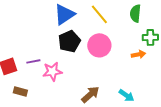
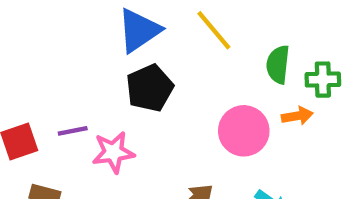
green semicircle: (135, 13) -> (278, 65), moved
pink circle: (99, 45) -> (244, 131), moved

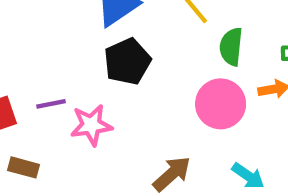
green semicircle: (278, 65) -> (231, 47), moved

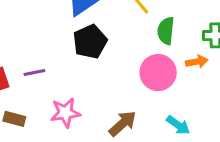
pink star: (91, 125) -> (65, 113), moved

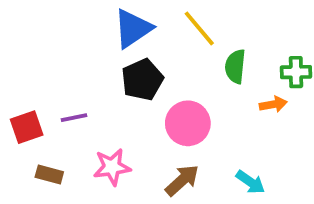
pink circle: (158, 73) -> (188, 123), moved

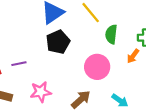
orange arrow: (273, 104) -> (133, 56), turned 136
pink circle: (188, 123) -> (97, 67), moved

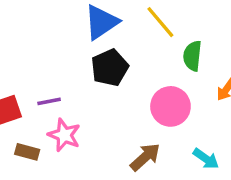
pink star: (41, 92) -> (64, 135), moved, turned 30

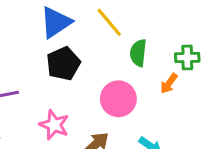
pink star: (64, 135) -> (54, 125), moved

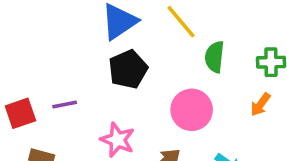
orange arrow: (169, 83) -> (260, 105), moved

